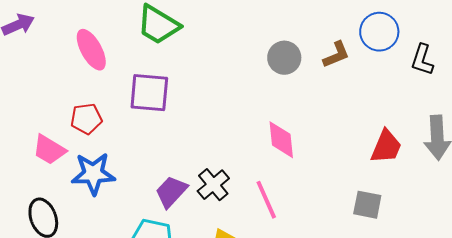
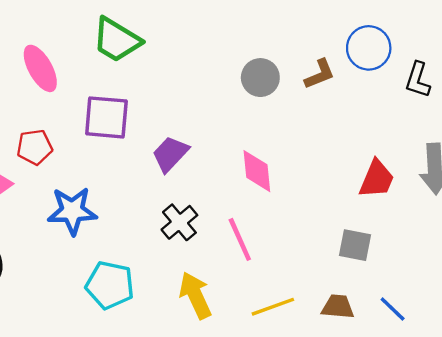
blue star: (93, 174) -> (72, 211), moved
purple trapezoid: (171, 192) -> (170, 154), moved

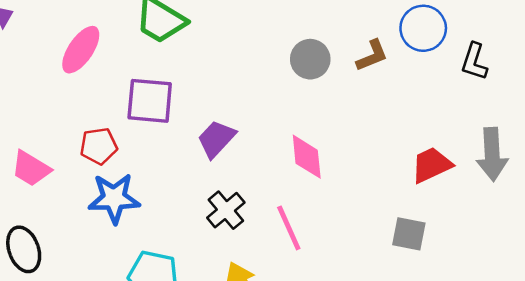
pink ellipse: (40, 68) -> (81, 50), turned 63
red pentagon: (35, 147) -> (99, 146), moved
red trapezoid: (377, 179) -> (432, 165), turned -138

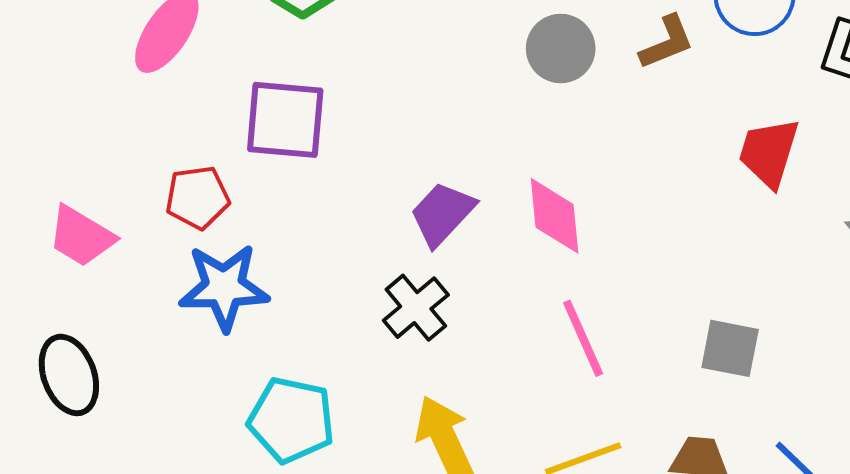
purple trapezoid: (216, 139) -> (442, 214), moved
red trapezoid: (432, 165) -> (769, 153), moved, turned -48
pink line: (289, 228) -> (583, 338), moved

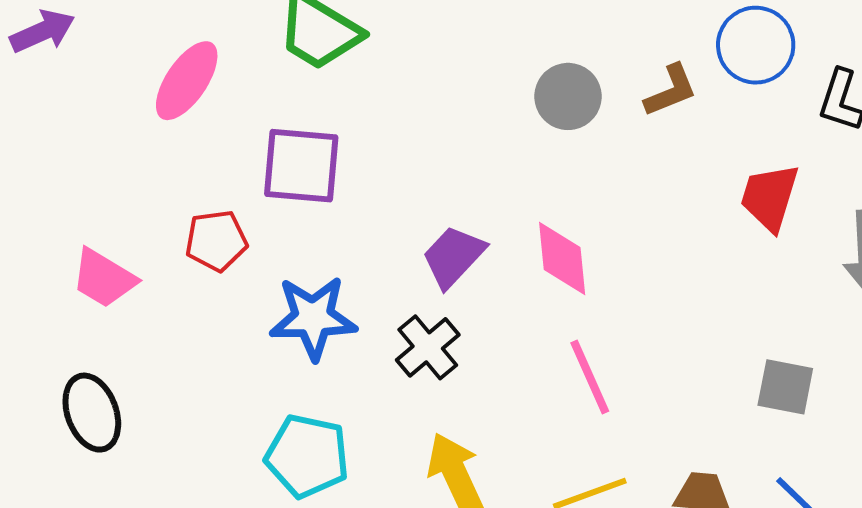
blue star: (224, 287) -> (313, 318), moved
gray square: (730, 348) -> (785, 387), moved

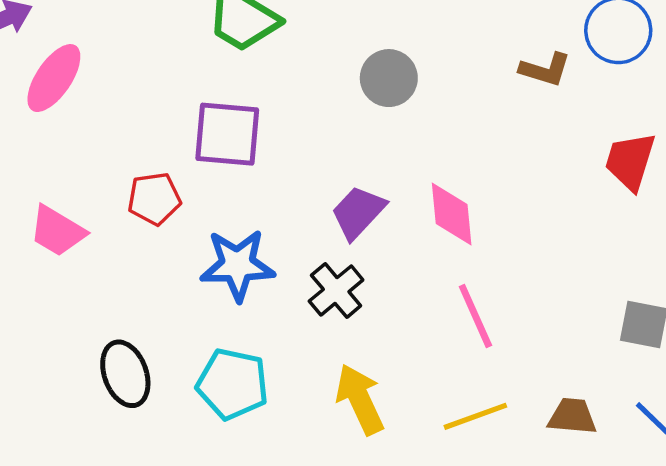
pink ellipse: (187, 81) -> (54, 78), moved
brown L-shape: (671, 91) -> (545, 70), turned 39
gray circle: (568, 96) -> (389, 78), moved
black ellipse: (92, 413) -> (125, 374), moved

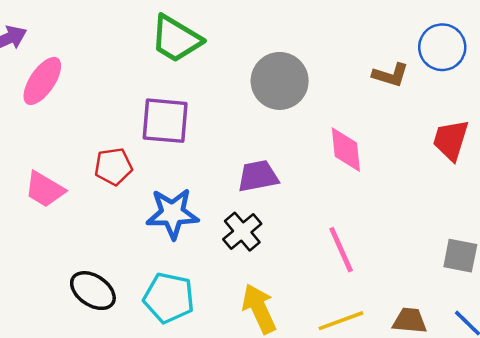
gray circle: (389, 78) -> (280, 81), size x1.4
purple trapezoid: (358, 212) -> (258, 176), turned 36
pink diamond: (452, 214) -> (346, 150), moved
black ellipse: (125, 374) -> (93, 291), turned -36

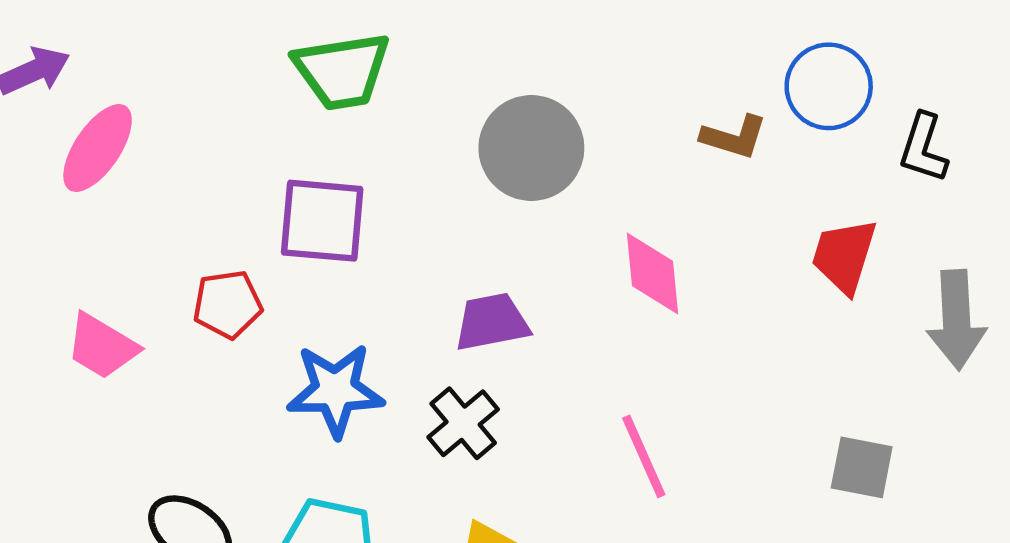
green trapezoid: (176, 39) -> (342, 71), turned -40

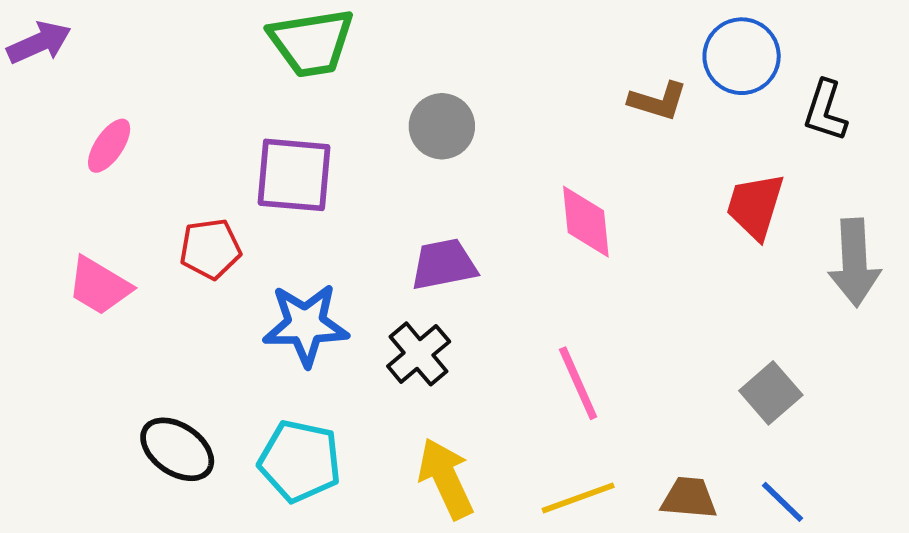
pink ellipse: (98, 148) -> (109, 146), moved, size x0.7
gray circle: (531, 148) -> (442, 126), moved, size x0.7
gray square: (862, 467) -> (771, 393), turned 38

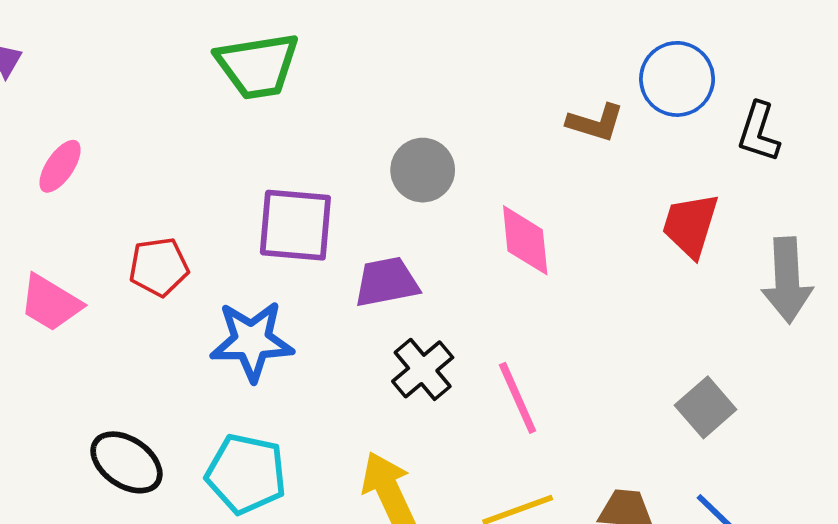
gray circle: (442, 126) -> (423, 170), moved
purple square: (294, 175) -> (295, 225), moved
black cross: (419, 354) -> (423, 369), moved

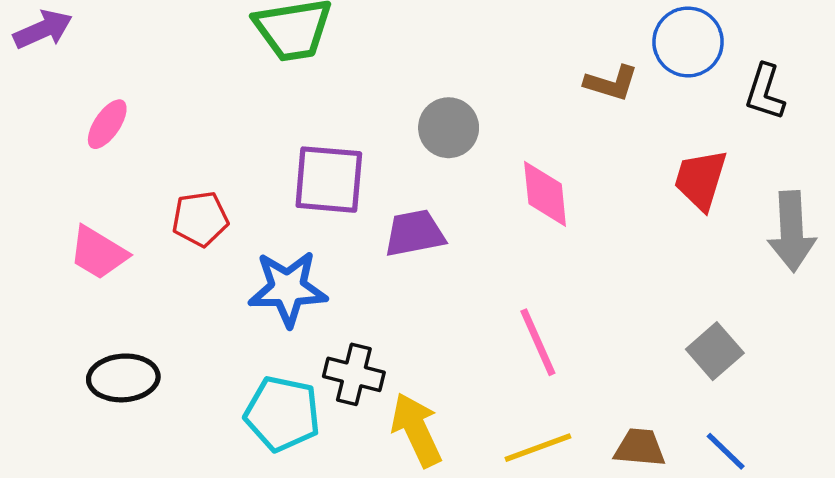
black cross: (423, 369) -> (354, 374), moved, turned -36
black ellipse: (126, 462) -> (123, 378), moved, turned -38

